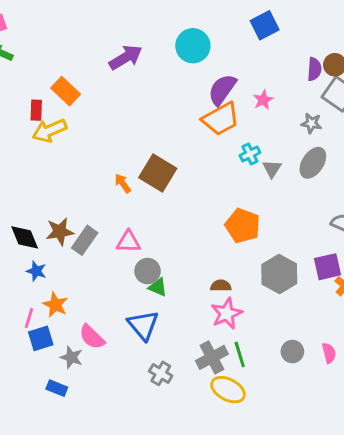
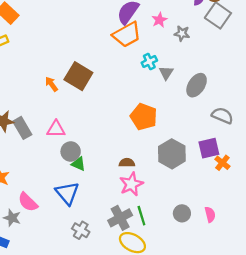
gray star: (311, 123) -> (182, 33), moved
gray ellipse: (313, 163) -> (197, 85), moved
gray rectangle: (85, 240) -> (22, 128), turned -65

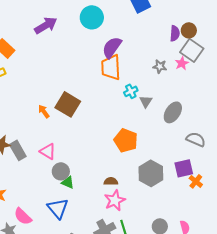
pink star: (159, 20) -> (182, 63), moved
orange trapezoid: (127, 35) -> (111, 67), turned 116
pink triangle: (56, 129) -> (48, 151), turned 30

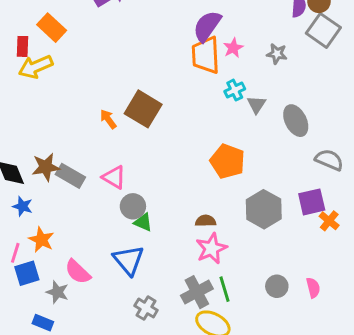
pink star: (182, 63) -> (233, 48), moved
gray ellipse: (173, 112) -> (296, 121), turned -60
gray rectangle: (18, 150) -> (70, 176), turned -30

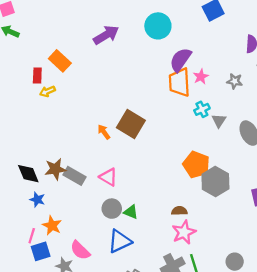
yellow arrow: (36, 67) -> (47, 91), size x0.6
gray circle: (133, 206) -> (112, 209), moved
gray hexagon: (264, 209) -> (215, 182), moved
blue triangle: (129, 260) -> (120, 241), turned 45

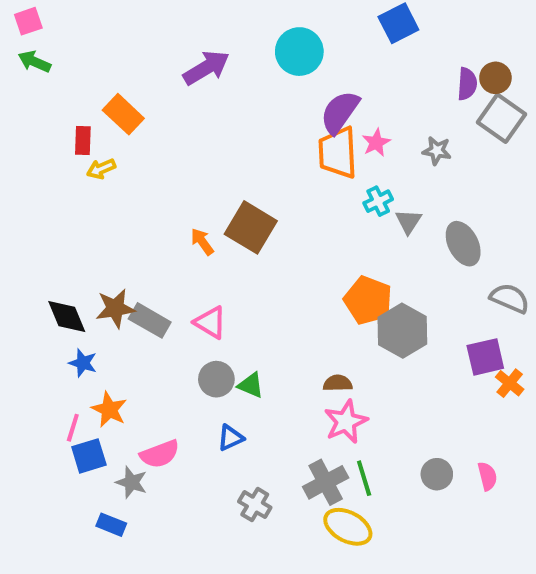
blue triangle: (120, 241) -> (231, 438), size x0.6
pink semicircle: (80, 250) -> (160, 454), turned -65

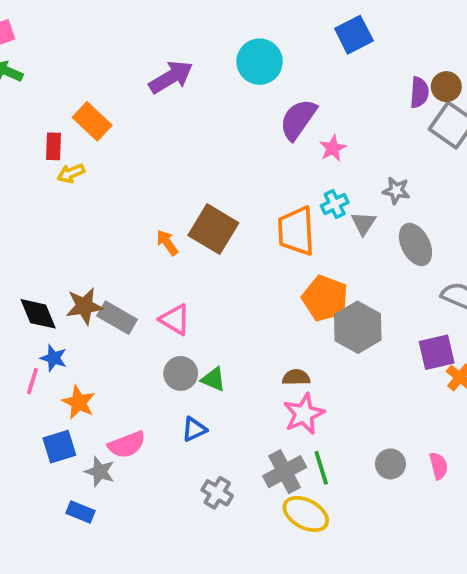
gray star: (437, 151) -> (396, 191), moved
orange trapezoid: (338, 153) -> (296, 231), moved
pink line: (73, 428) -> (32, 381), moved

